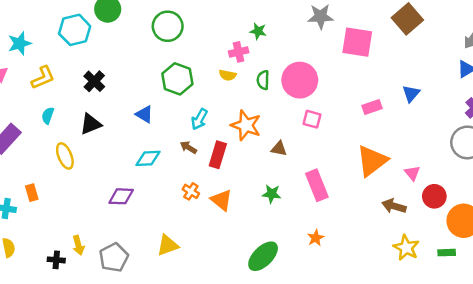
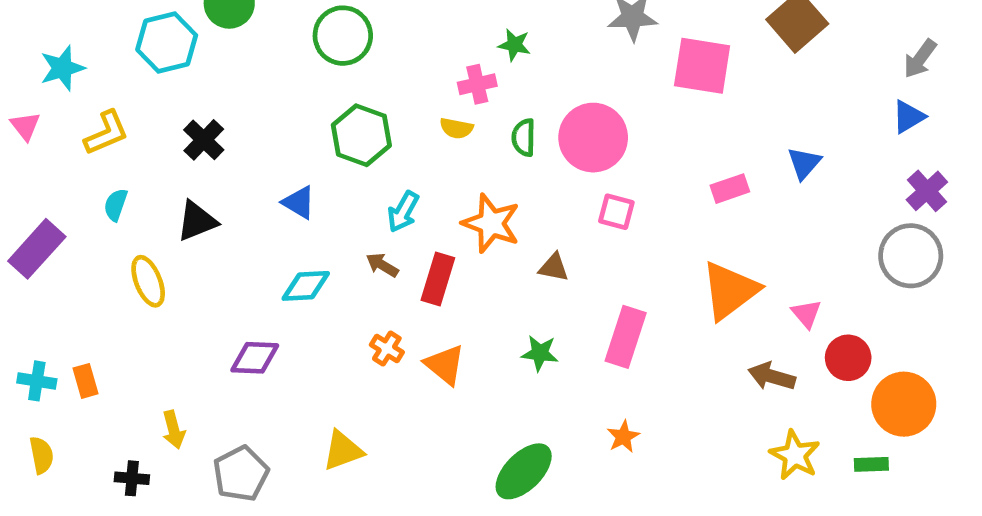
pink rectangle: (317, 185) -> (626, 337), turned 40
orange rectangle: (32, 193) -> (86, 381), moved
yellow arrow: (78, 245) -> (174, 430), moved

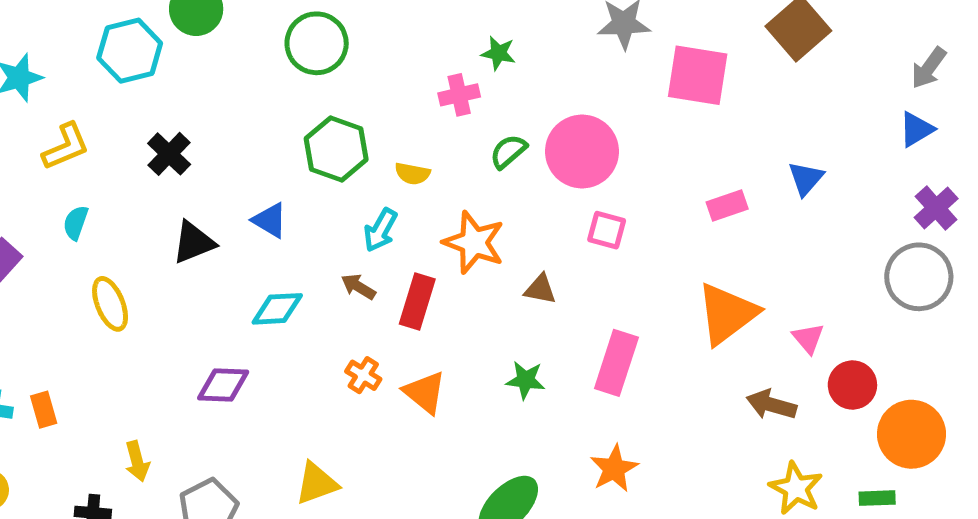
yellow semicircle: (456, 128) -> (412, 174), moved
green semicircle: (524, 138) -> (508, 151), turned 48
black triangle: (197, 221) -> (194, 242), moved
orange star: (623, 437) -> (614, 469), size x1.4

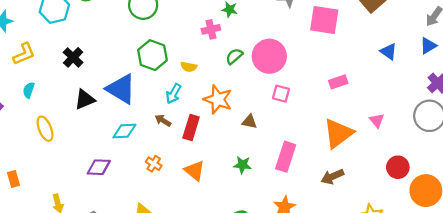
blue triangle: (806, 178) -> (388, 52), moved, turned -36
blue triangle: (270, 220) -> (121, 89), size x1.8
pink triangle: (808, 338) -> (377, 120), moved
orange cross: (363, 375) -> (154, 164), moved
brown arrow: (771, 405) -> (332, 177), moved, turned -40

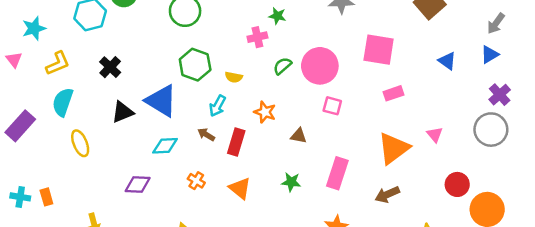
pink square: (324, 20) -> (379, 50), moved
cyan semicircle: (29, 90) -> (63, 102), size x1.6
orange star: (218, 99) -> (265, 112), size x0.7

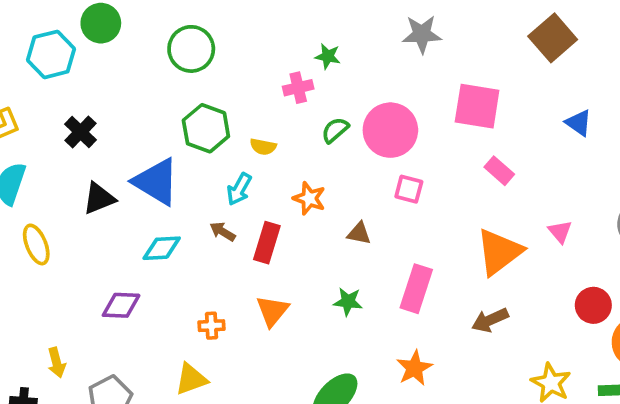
pink rectangle: (394, 93) -> (499, 171), turned 60
orange cross: (196, 181) -> (211, 326), moved, turned -35
orange triangle: (240, 188) -> (272, 311), turned 30

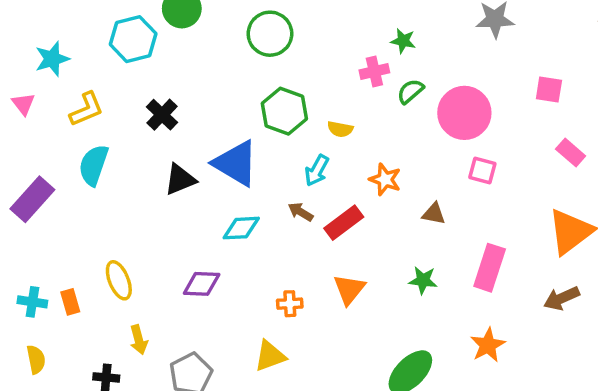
pink square: (477, 106) -> (549, 89), size x0.6
green semicircle: (335, 130) -> (410, 91), moved
red rectangle: (267, 243) -> (344, 223), turned 36
yellow ellipse: (36, 244) -> (119, 280), moved

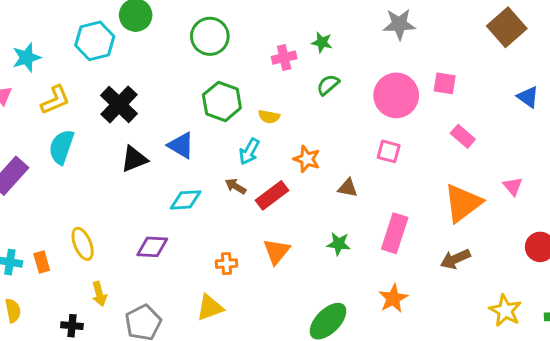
pink cross: (374, 71) -> (284, 58), moved
pink circle: (464, 113) -> (396, 95), moved
black cross: (162, 115) -> (119, 104), size x1.4
blue triangle: (236, 163) -> (181, 145), size x0.7

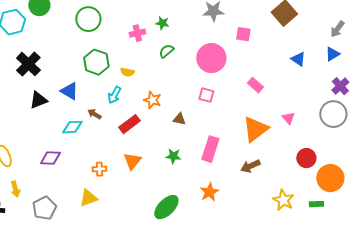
pink square: (445, 83) -> (243, 34), moved
brown arrow: (236, 186) -> (94, 114), moved

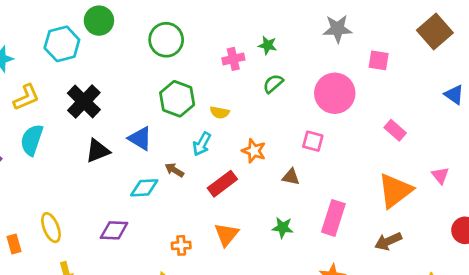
pink square: (206, 95) -> (313, 141), moved

